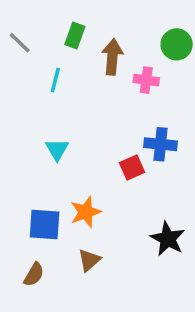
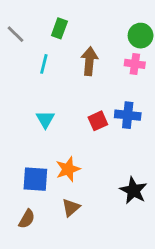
brown arrow: (112, 57) -> (89, 61), moved
pink cross: (146, 80) -> (135, 64), moved
red square: (132, 167) -> (98, 121), moved

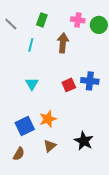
pink cross: (135, 64) -> (78, 20), moved
blue square: (35, 179) -> (25, 126), turned -30
black star: (133, 190) -> (84, 141), moved

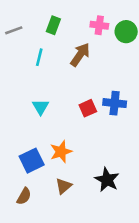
gray line: (11, 24) -> (14, 30), turned -64
brown arrow: (63, 43) -> (80, 55), turned 30

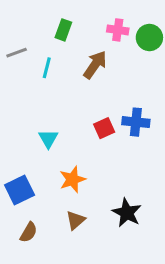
gray line: (14, 30) -> (17, 53), moved
cyan triangle: (41, 107) -> (48, 139), moved
blue square: (32, 161) -> (20, 190), moved

